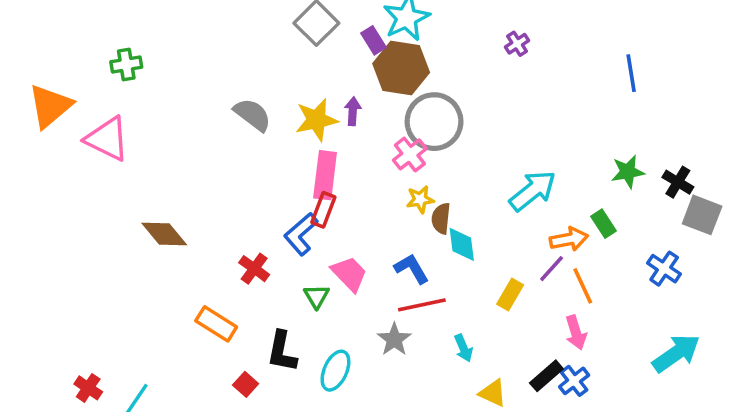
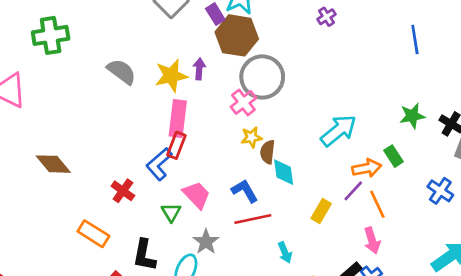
green cross: (126, 65) -> (51, 35), moved, size x1.5
gray star: (394, 339) -> (206, 242), moved

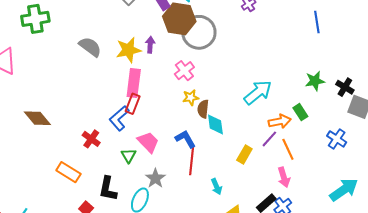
gray circle: (262, 77) -> (199, 32), moved
red line: (253, 219) -> (192, 161), turned -72

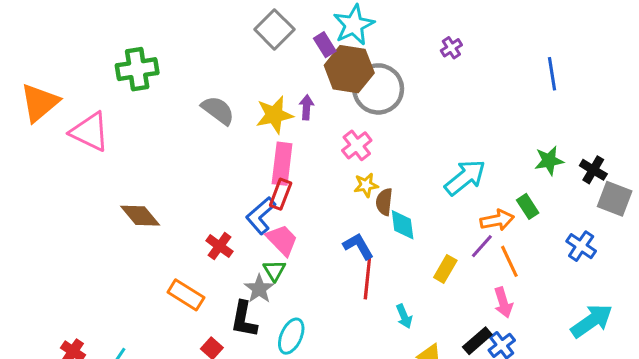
pink trapezoid: (148, 142) -> (282, 240), moved
gray star: (155, 178) -> (259, 289), moved

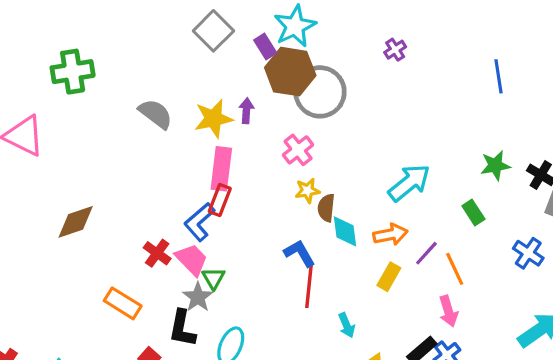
brown diamond: (140, 216) -> (76, 222), turned -69
orange arrow: (497, 220) -> (390, 234), moved
pink trapezoid: (282, 240) -> (192, 259), moved

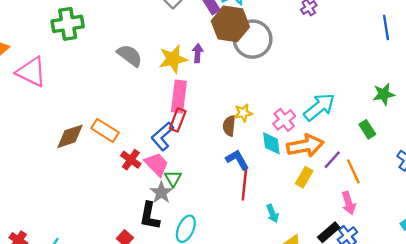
pink cross: (298, 150) -> (284, 120), moved
brown semicircle: (326, 208) -> (229, 126), moved
orange arrow: (390, 234) -> (305, 146), size x1.4
orange rectangle: (123, 303) -> (105, 130), moved

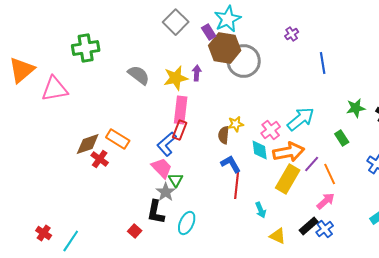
blue line: (386, 27) -> (323, 63), moved
pink triangle: (31, 72) -> (55, 89), turned -36
red cross: (131, 160) -> (100, 159), moved
yellow rectangle: (304, 177) -> (288, 179), size x1.6
pink arrow: (349, 203) -> (326, 201), turned -114

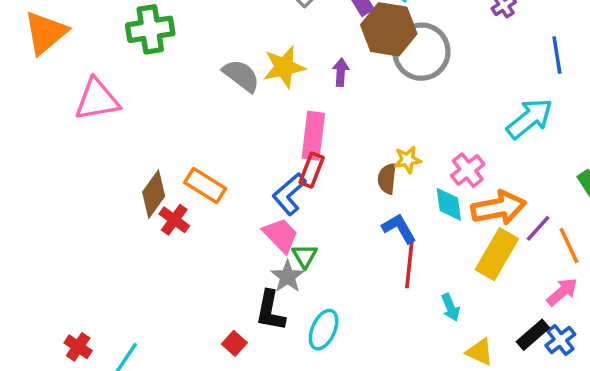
orange triangle: (22, 70) -> (46, 33), moved
yellow star: (176, 78) -> (284, 67), moved
cyan arrow: (301, 119) -> (530, 119), moved
brown diamond: (88, 144) -> (154, 194), turned -36

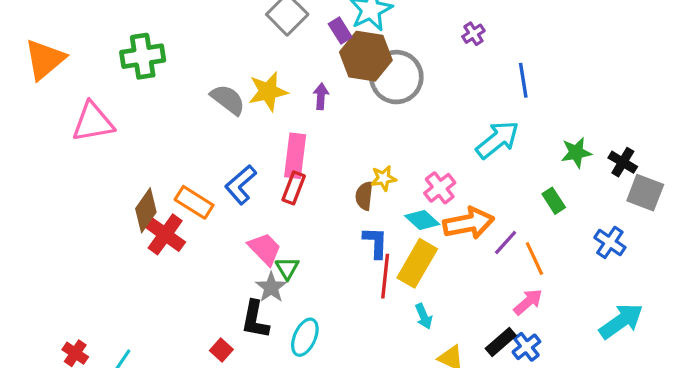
blue L-shape: (289, 194) -> (241, 185), moved
cyan diamond: (449, 204) -> (422, 220), turned -40
red cross: (174, 220) -> (165, 234), size x1.4
blue L-shape: (399, 228) -> (375, 242), turned 32
yellow rectangle: (497, 254) -> (417, 263), moved

